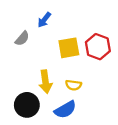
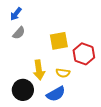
blue arrow: (44, 20) -> (16, 14), moved
red hexagon: (98, 47) -> (84, 54), moved

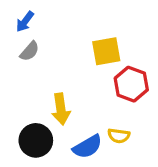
yellow square: (59, 41) -> (106, 51), moved
yellow semicircle: (63, 73) -> (119, 136), moved

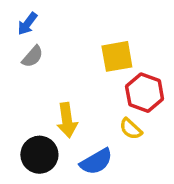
yellow semicircle: (119, 136) -> (131, 129), moved, turned 35

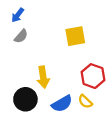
red hexagon: (145, 93) -> (93, 76), moved
yellow semicircle: (131, 129) -> (85, 101), moved

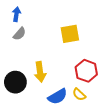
blue arrow: (18, 15) -> (16, 14), turned 152
black circle: (25, 99) -> (15, 82), moved

